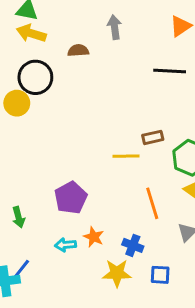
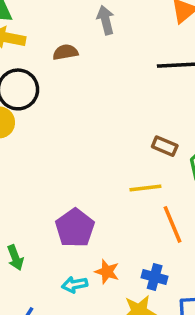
brown rectangle: (153, 137) -> (165, 146), turned 42
yellow line: (126, 156) -> (145, 188), moved

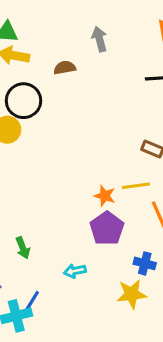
purple pentagon: (75, 228) -> (107, 228), moved
orange star: (107, 272) -> (105, 196), moved

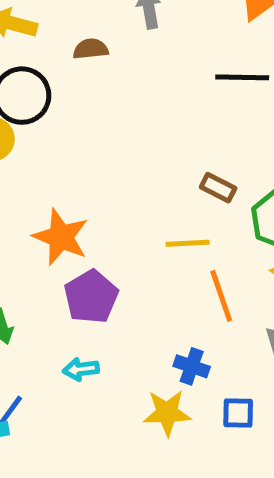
orange star: (105, 196) -> (61, 237), moved, size x1.6
purple pentagon: (107, 228) -> (91, 297), moved

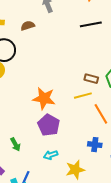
brown rectangle: (218, 188) -> (91, 79), moved
orange star: (61, 237) -> (44, 98), moved
yellow star: (167, 413) -> (75, 170), moved

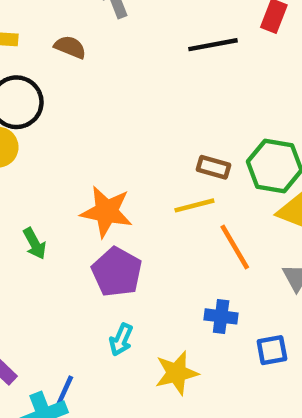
brown semicircle: (28, 26) -> (70, 47), turned 40
green arrow: (15, 144) -> (35, 244), moved
cyan arrow: (51, 155) -> (121, 340), turned -48

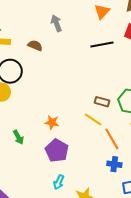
yellow line: (194, 205) -> (93, 120), turned 48
orange star: (106, 212) -> (52, 122), size x0.6
blue cross: (221, 316) -> (114, 164), moved

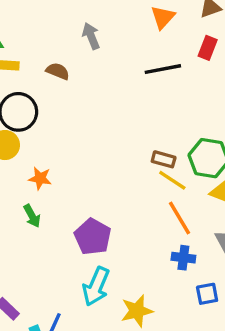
yellow line: (93, 120) -> (172, 180), moved
orange star: (52, 122) -> (40, 178), moved
cyan arrow: (59, 182) -> (96, 287), size x1.6

